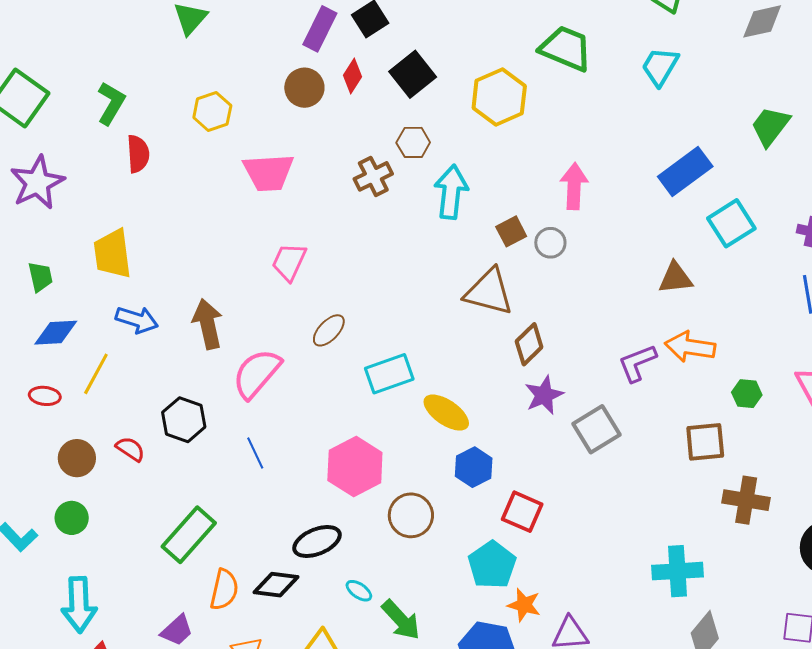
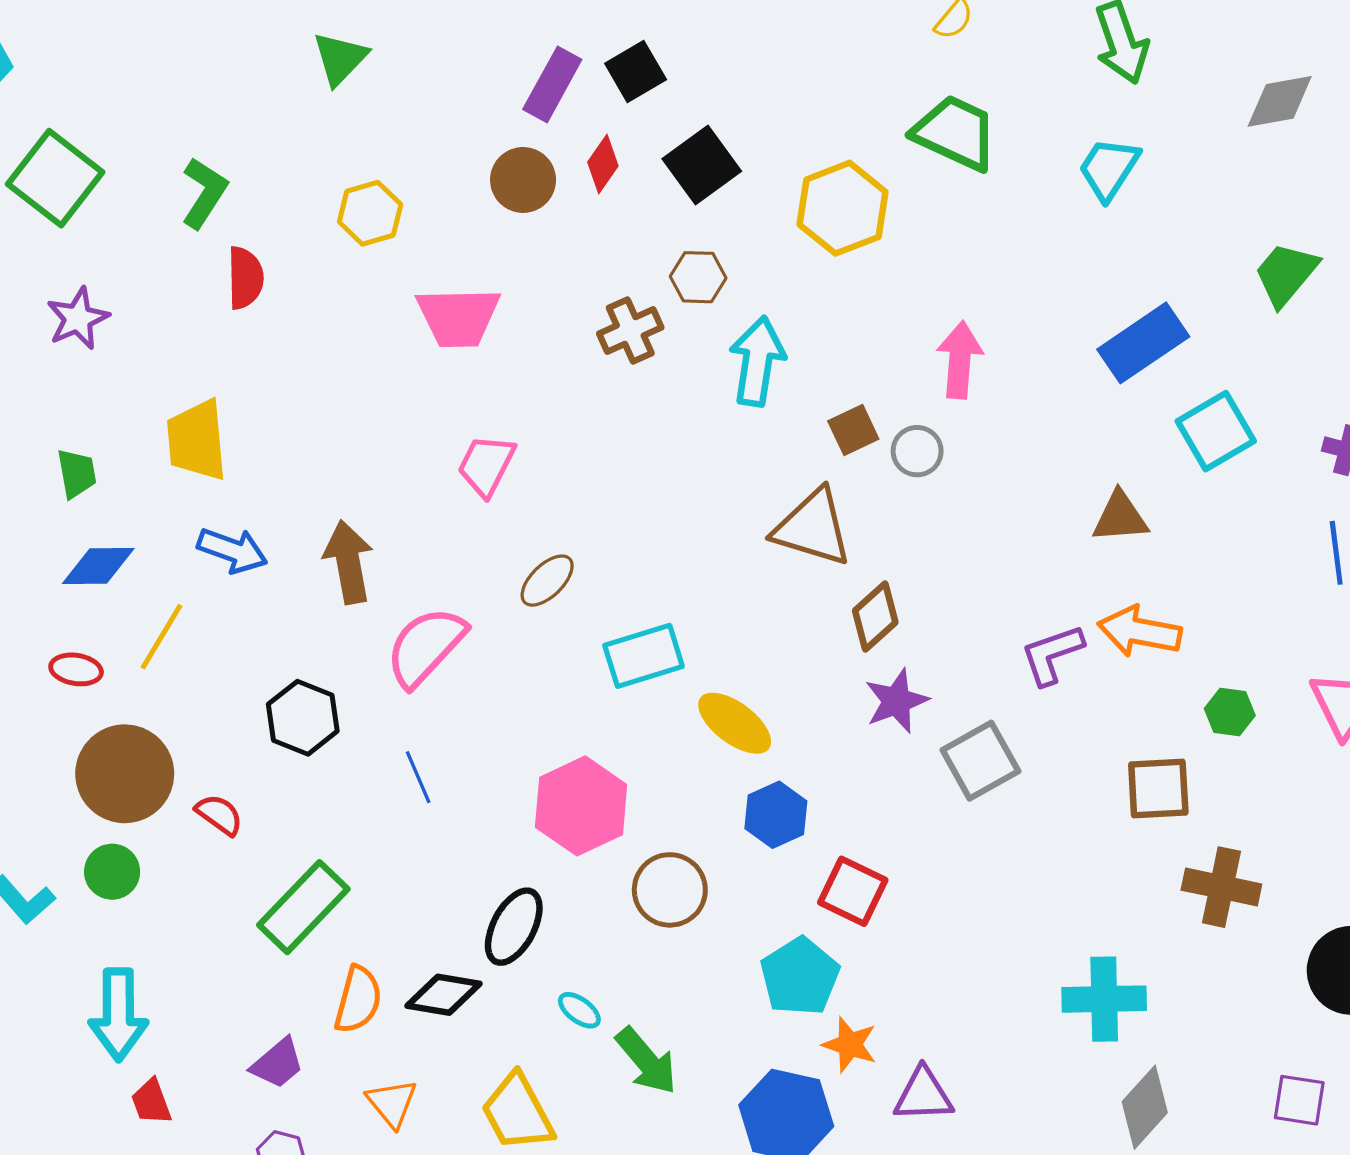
purple star: (37, 183) -> (78, 318), size x0.7
red semicircle: (130, 449) -> (219, 815), moved
brown circle: (77, 458) -> (125, 774), size x1.6
black ellipse: (317, 541) -> (514, 927), turned -42

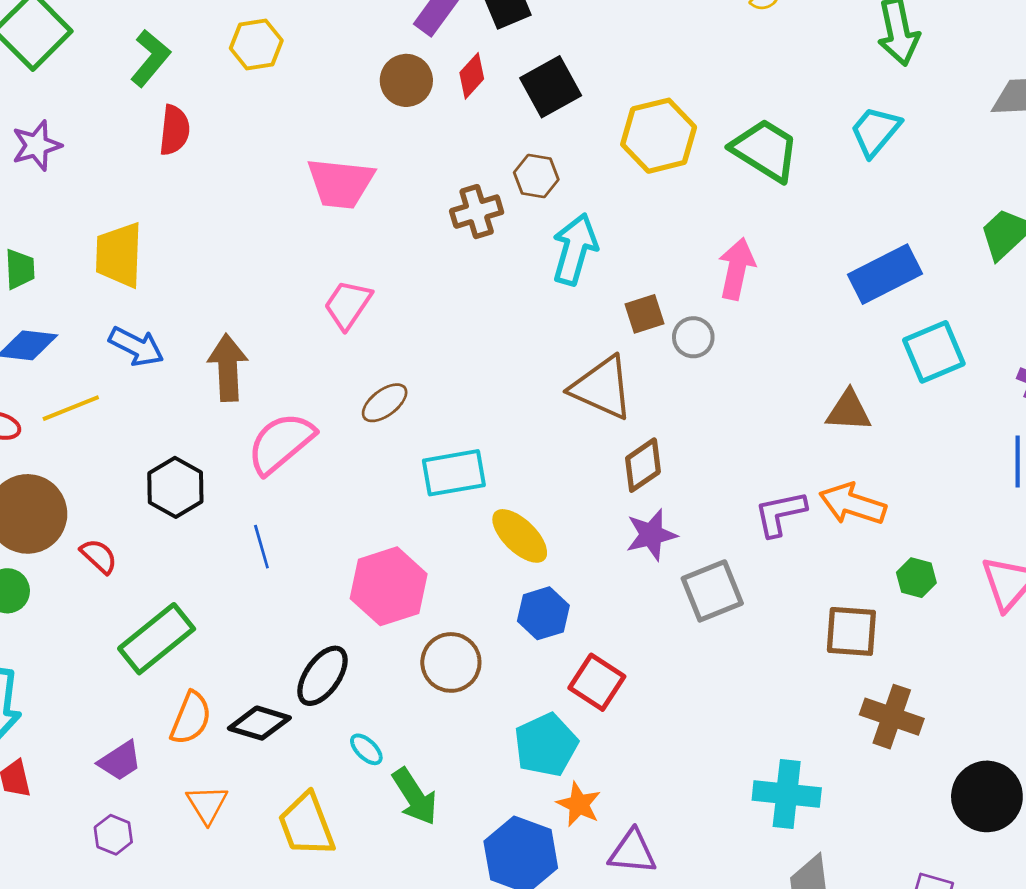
green trapezoid: (955, 133) -> (765, 150), moved
yellow hexagon: (370, 213) -> (256, 44), moved
yellow line: (162, 637) -> (71, 408), turned 30

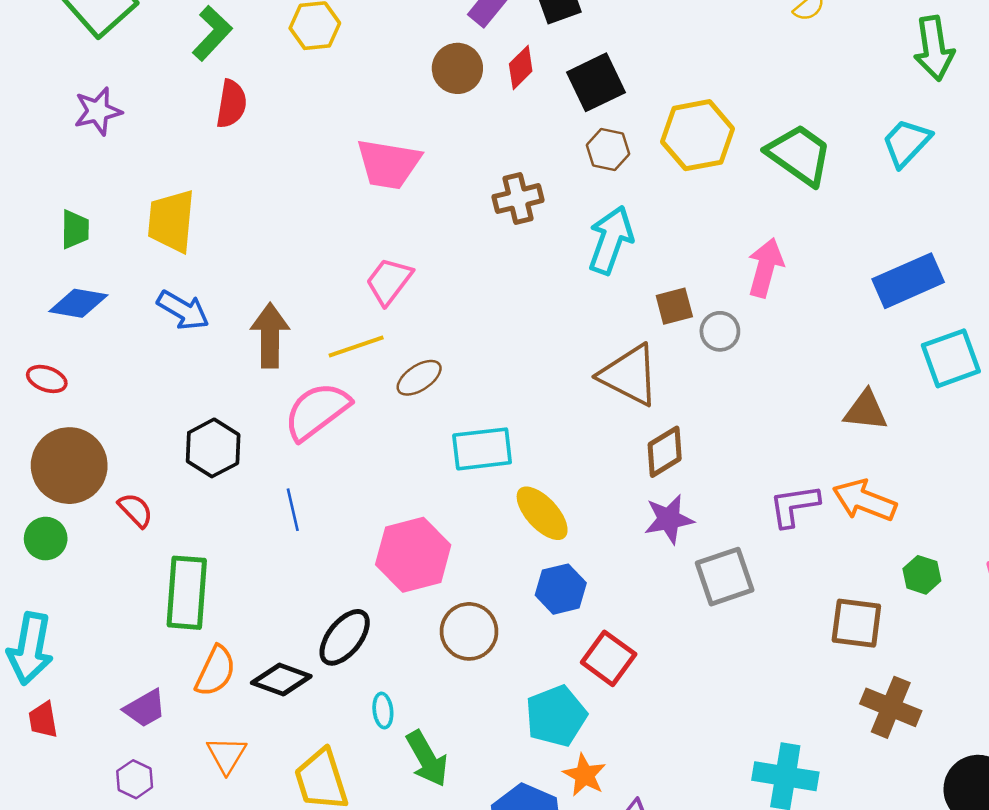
brown hexagon: (536, 176) -> (608, 150), moved
yellow line: (71, 408) -> (356, 347), moved
green rectangle: (157, 639) -> (187, 593), turned -50
cyan ellipse: (366, 749) -> (383, 711), turned 36

